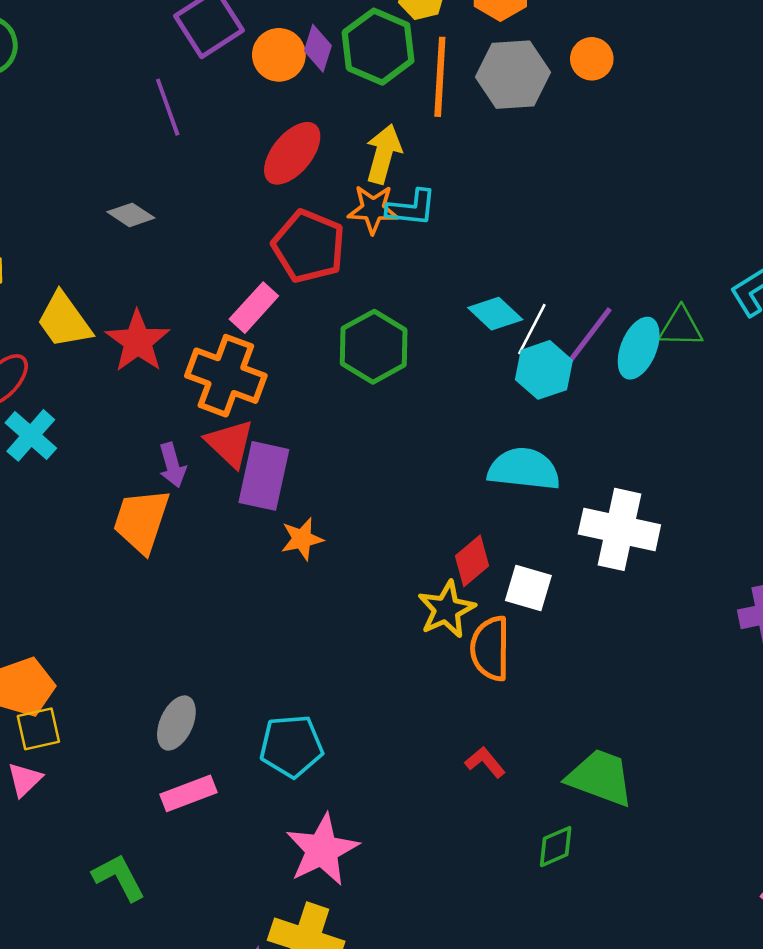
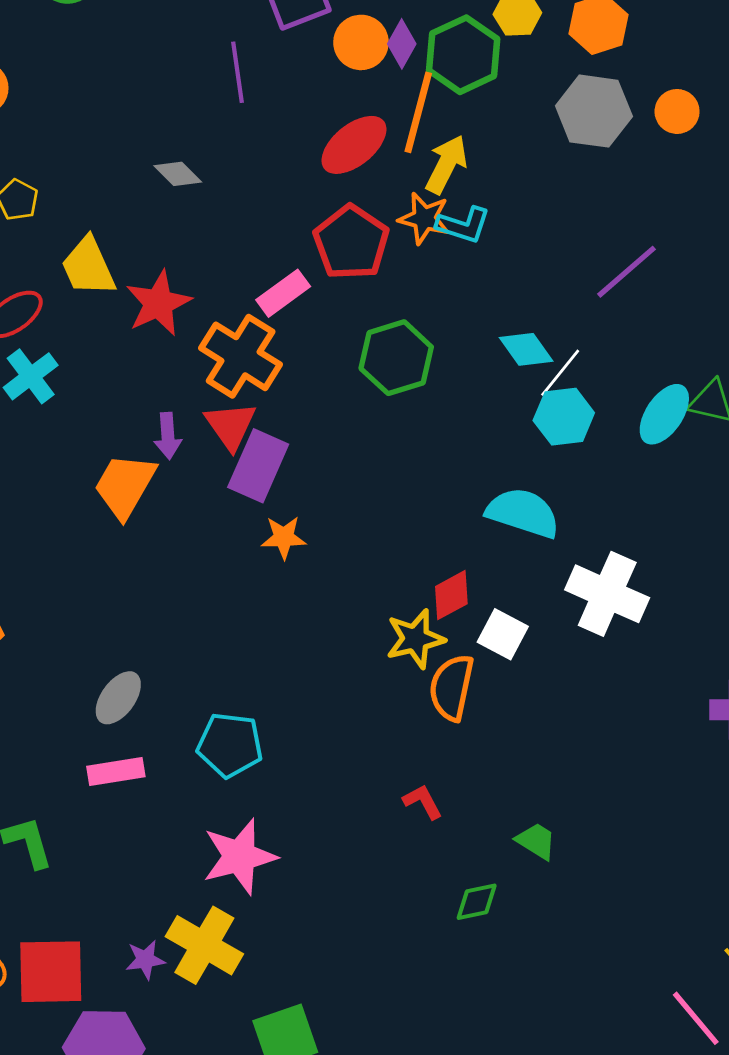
orange line: (440, 77) -> (418, 112), moved
purple line: (588, 337) -> (627, 272), moved
green trapezoid: (600, 778) -> (536, 841), size x0.6

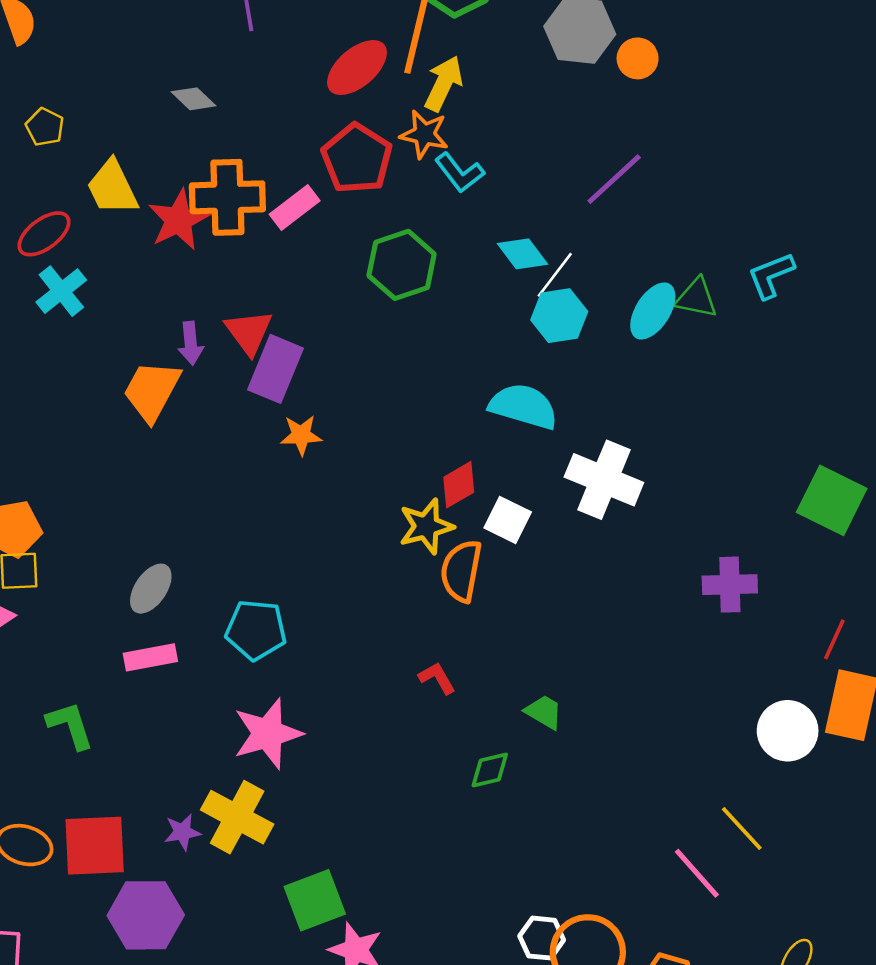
orange circle: (677, 111) -> (638, 58), moved
cyan L-shape: (463, 225) -> (460, 173), moved, turned 36
orange cross: (241, 356) -> (227, 197), moved, turned -32

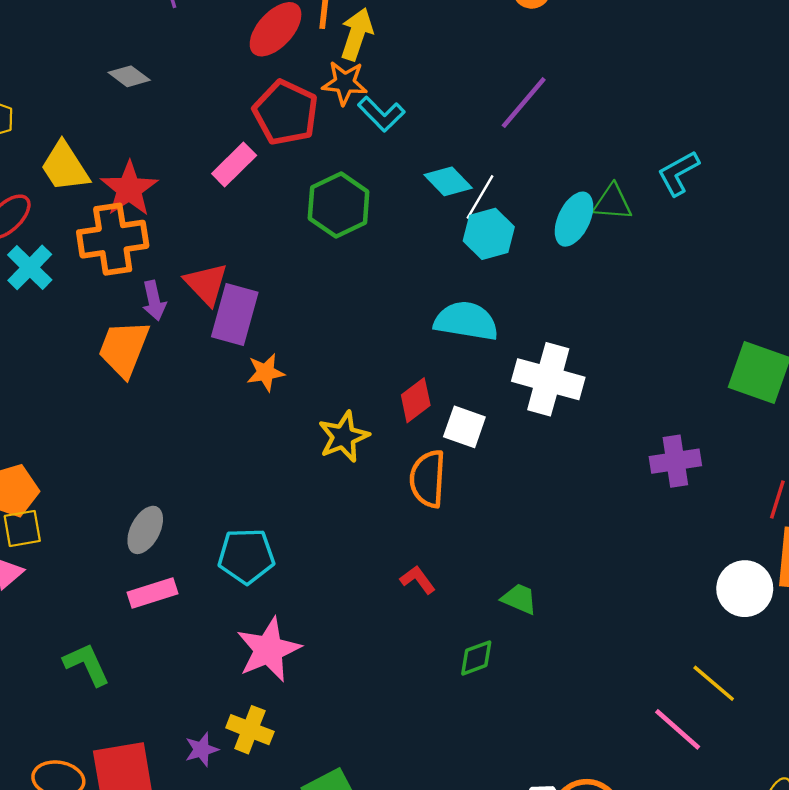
orange cross: (227, 197) -> (113, 239), moved
yellow star: (426, 526) -> (344, 437), moved
yellow cross: (237, 817) -> (250, 730), size x0.7

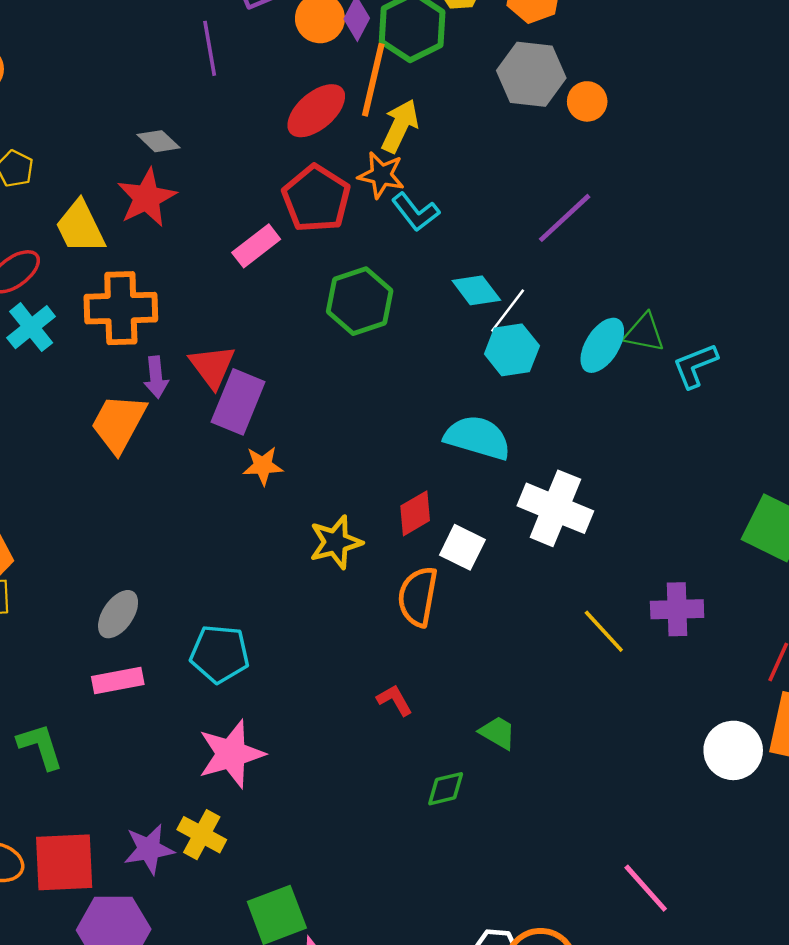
cyan L-shape: (678, 173) -> (695, 366), moved
red star: (129, 189) -> (147, 198), moved
yellow line: (714, 683) -> (604, 631), moved
purple star: (202, 749) -> (149, 849), size x1.4

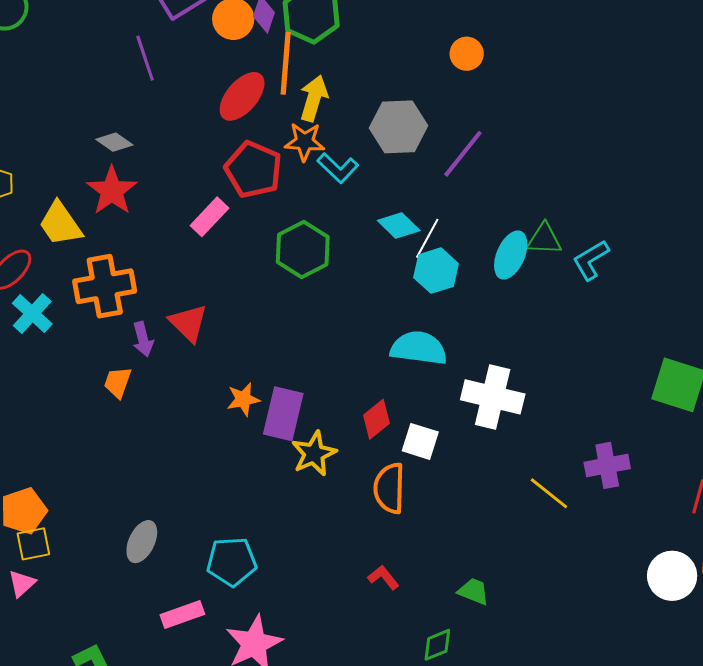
gray hexagon: (531, 74) -> (398, 127), moved
purple rectangle: (238, 402) -> (283, 414), moved
orange trapezoid: (119, 423) -> (118, 382), size x0.6
pink rectangle: (118, 681) -> (182, 614), moved

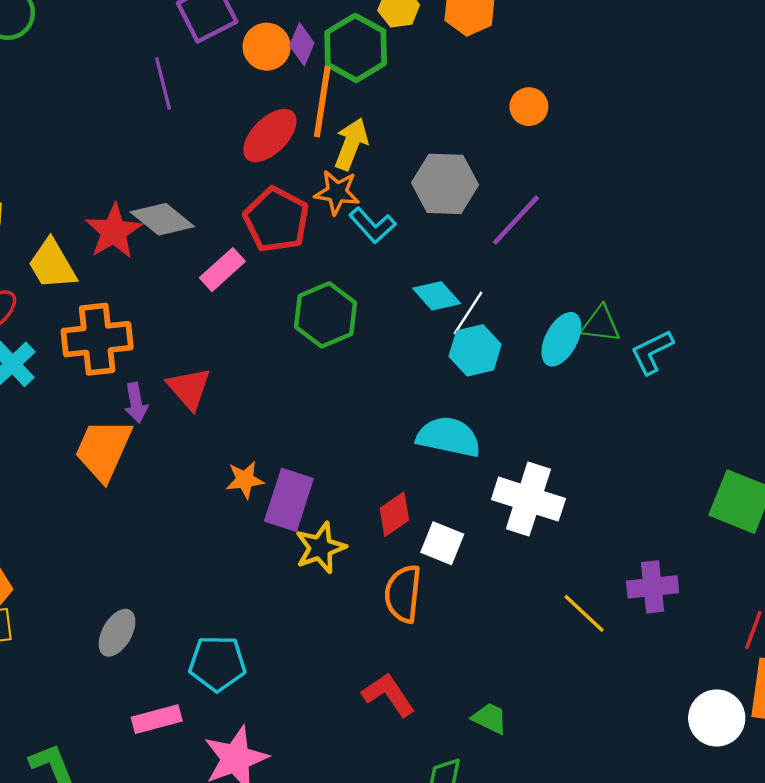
gray diamond: (114, 142) -> (162, 219), moved, size x1.5
orange trapezoid: (118, 382) -> (103, 450), size x1.8
red L-shape: (383, 577) -> (388, 695), size x1.5

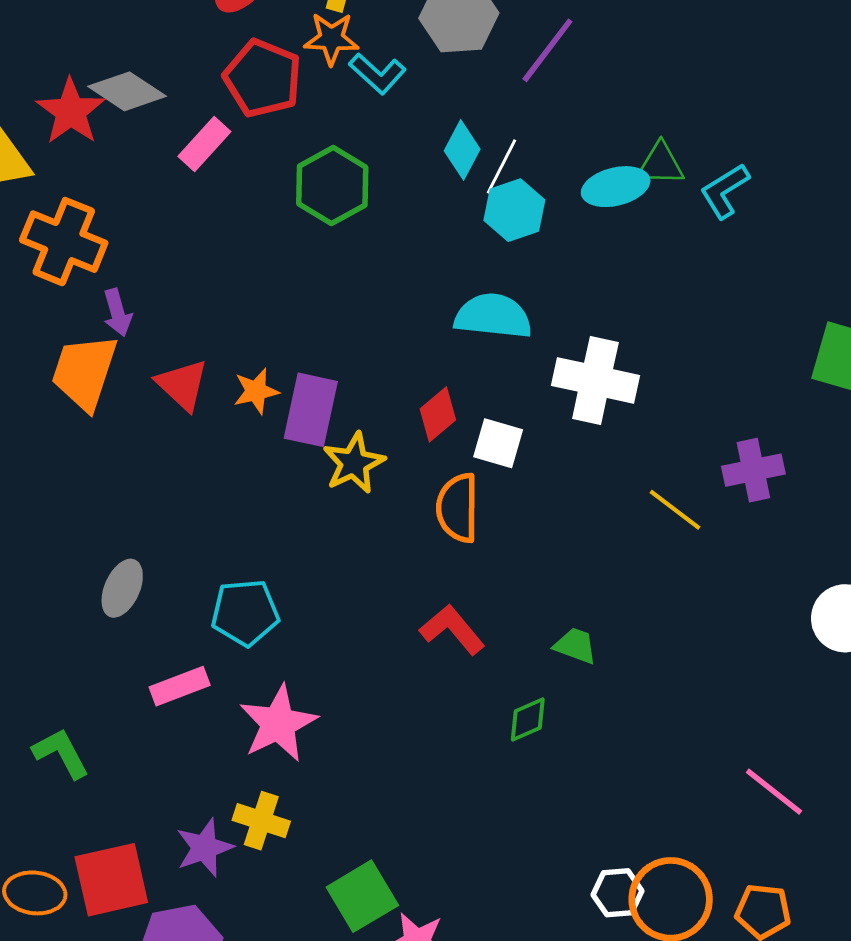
cyan diamond: (437, 296) -> (462, 150), turned 75
orange cross: (97, 339) -> (64, 242), turned 34
cyan ellipse: (561, 339) -> (616, 187), turned 54
red triangle: (189, 388) -> (182, 385), moved

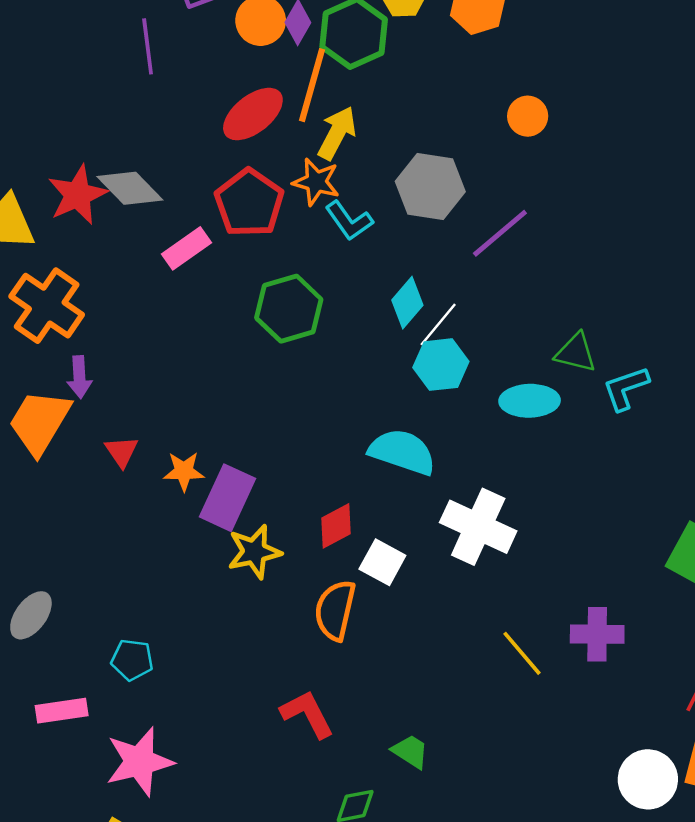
cyan ellipse: (616, 187) -> (530, 401), moved
red triangle: (182, 385) -> (122, 452), size x0.7
cyan pentagon: (245, 613) -> (132, 660), size x0.7

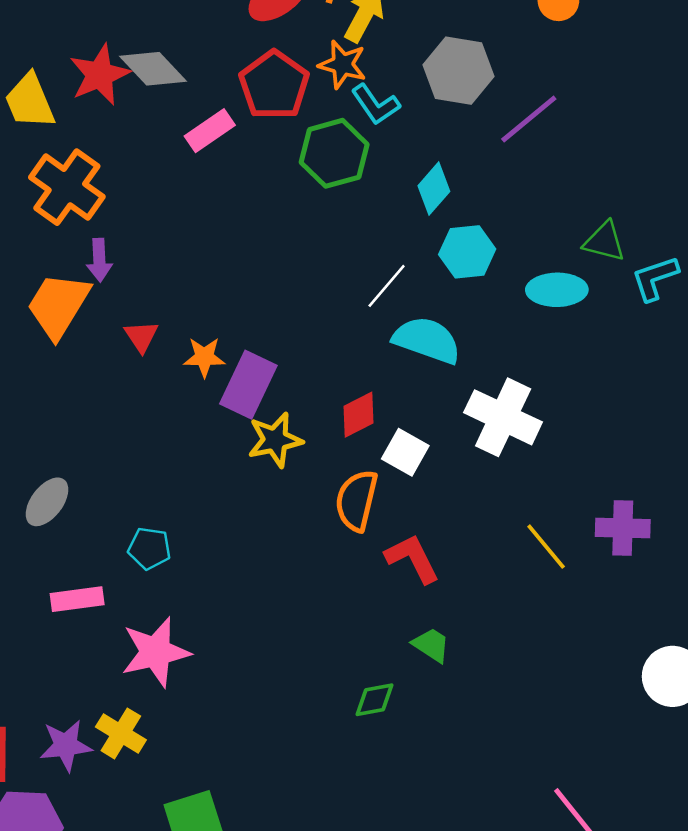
green hexagon: (289, 309) -> (334, 153), moved
white line: (438, 325) -> (387, 286), moved
red L-shape: (307, 714) -> (412, 558), moved

